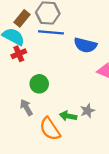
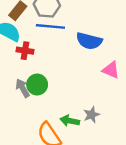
red cross: (19, 54) -> (25, 51), moved, turned 32
gray arrow: (26, 107) -> (23, 88), moved

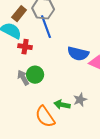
blue line: (50, 26) -> (46, 27), turned 65
blue semicircle: (89, 41) -> (78, 54), moved

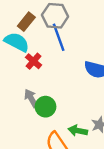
red cross: (25, 47) -> (34, 61), turned 32
green circle: (35, 75) -> (45, 107), moved

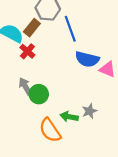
brown rectangle: (26, 22) -> (32, 28), moved
blue line: (59, 37) -> (70, 29), moved

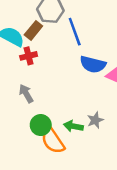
red cross: (27, 51) -> (29, 56), turned 35
green circle: (39, 94) -> (41, 125), moved

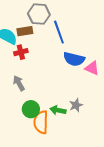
brown rectangle: (33, 30) -> (25, 31), turned 42
orange semicircle: (53, 141) -> (41, 122), turned 35

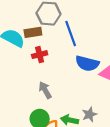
red cross: (21, 52) -> (40, 55), moved
gray arrow: (19, 83) -> (45, 90), moved

